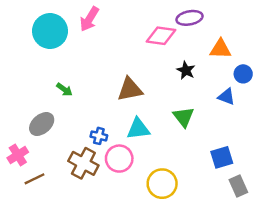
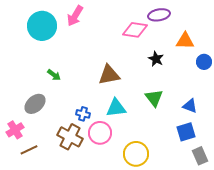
blue triangle: (226, 97) -> (190, 106), moved

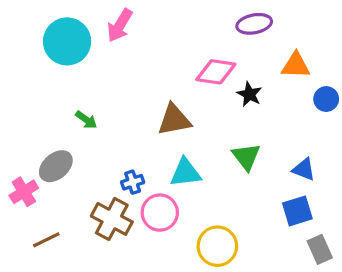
pink diamond: (135, 30) -> (216, 72), moved
blue cross: (83, 114) -> (133, 182), turned -32
pink cross: (15, 130) -> (24, 192), moved

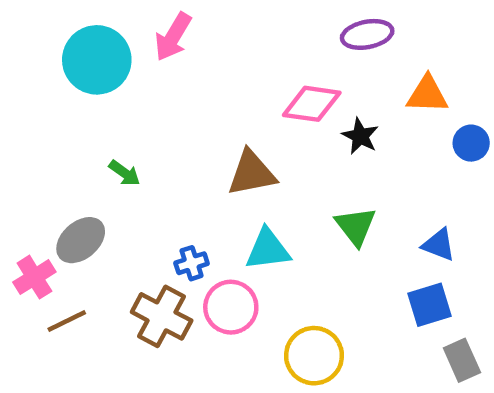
brown line: (46, 240) -> (67, 321), moved

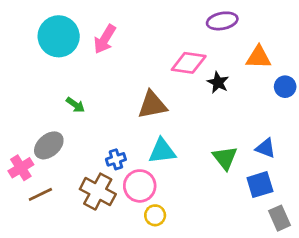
pink arrow: (173, 37) -> (105, 39), moved
green triangle: (356, 226) -> (225, 158), moved
yellow circle: (314, 356) -> (155, 215), moved, size x0.6

